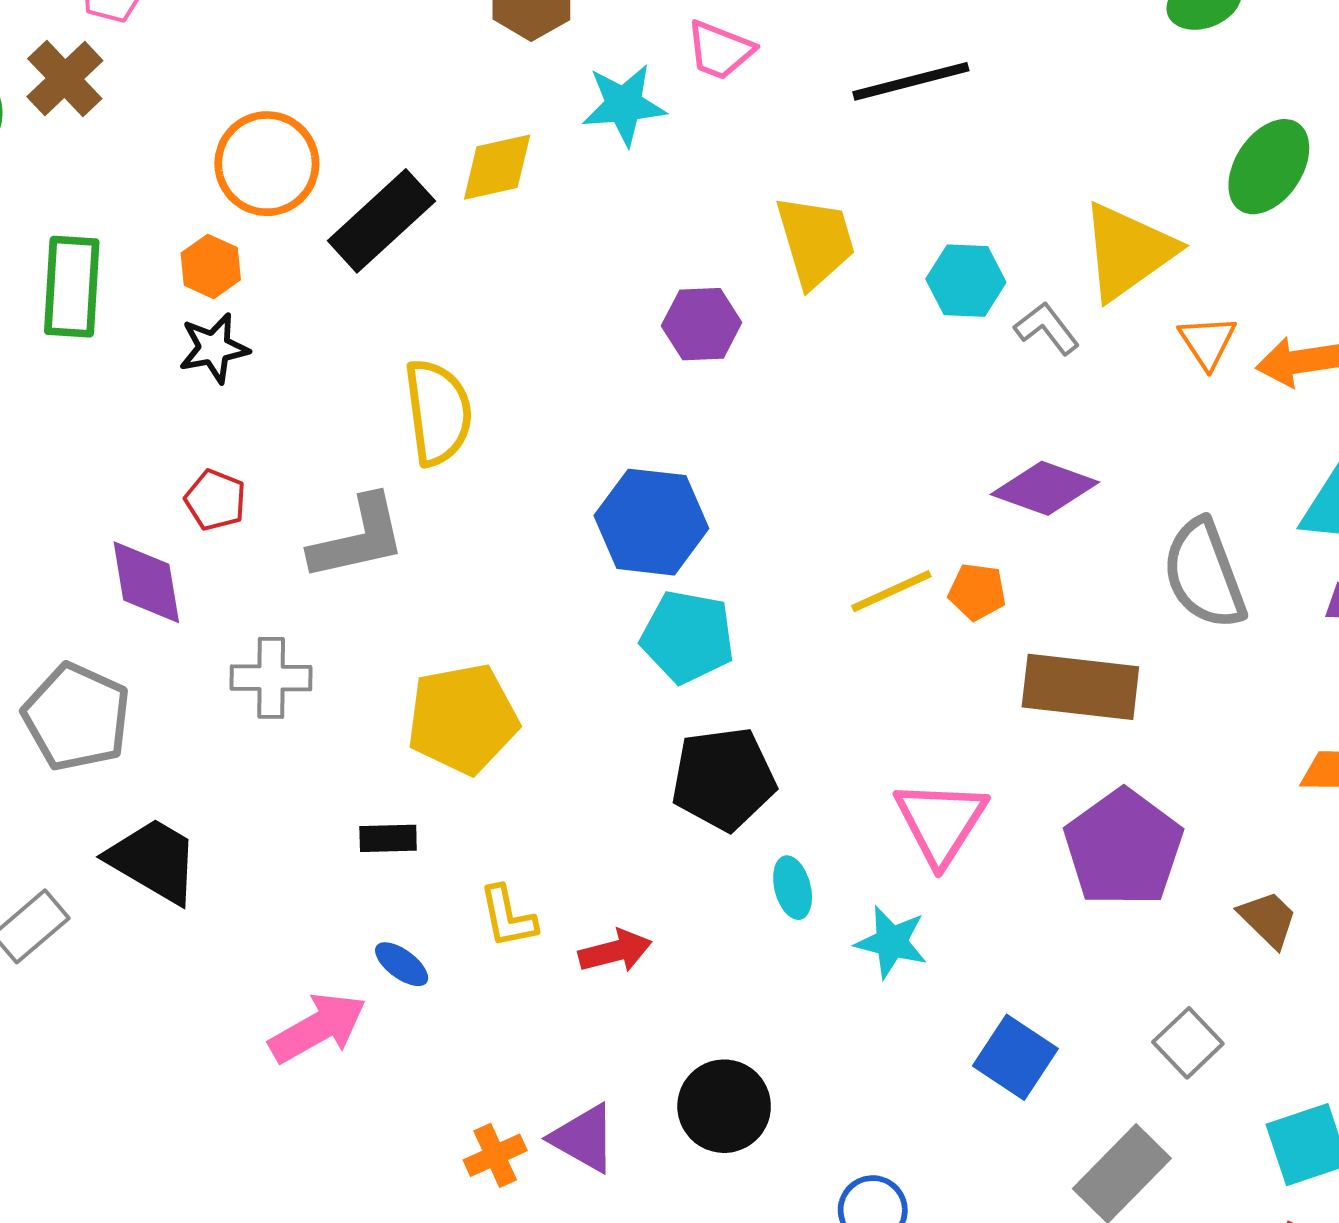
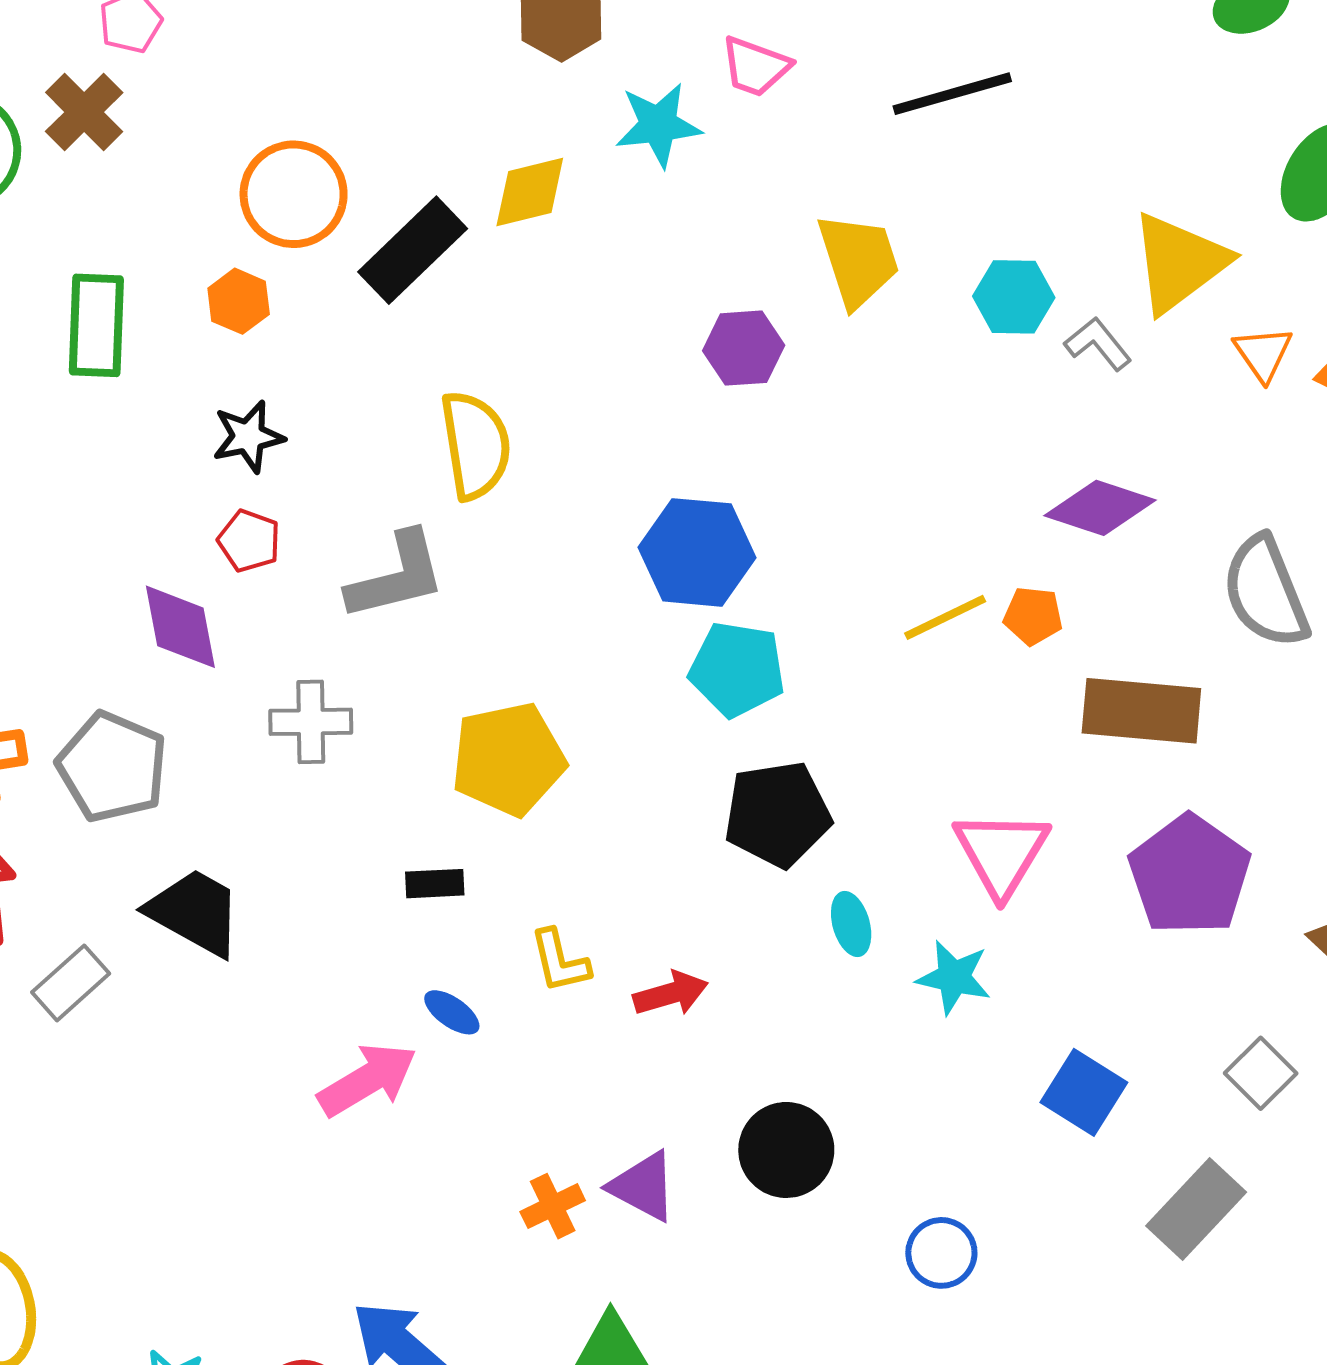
black star: (214, 348) -> (248, 437), moved

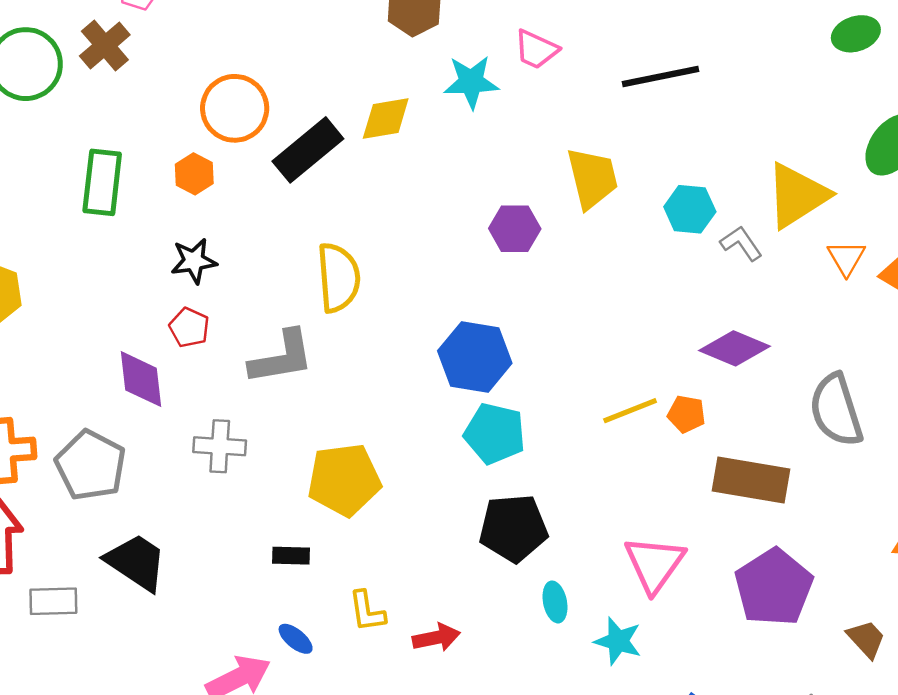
gray rectangle: (71, 983) -> (53, 601), turned 36

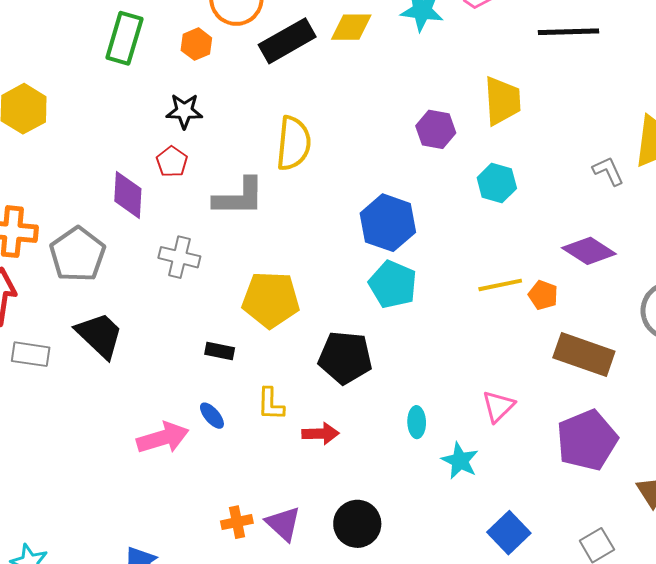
cyan hexagon: (690, 209) -> (497, 183), moved
black pentagon: (513, 528) -> (345, 358), moved
pink triangle: (654, 564) -> (498, 406), size x0.7

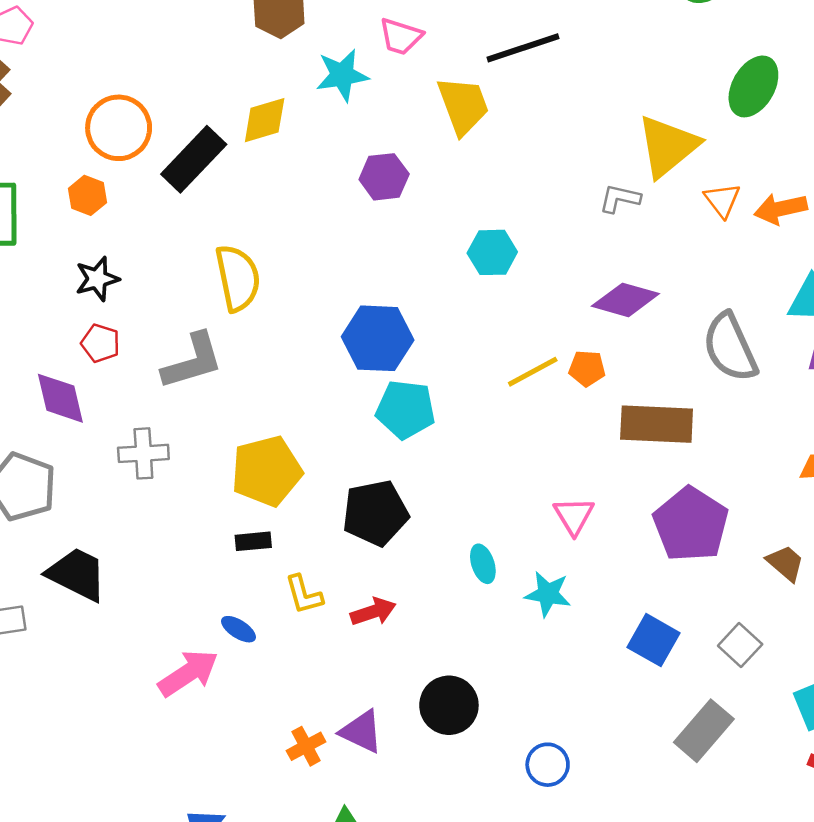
yellow trapezoid: (502, 101) -> (463, 105), moved
purple hexagon: (436, 129) -> (384, 177), moved
gray L-shape: (608, 171) -> (620, 199), turned -36
black rectangle: (220, 351) -> (253, 541), moved
blue square: (509, 533) -> (653, 640), moved

